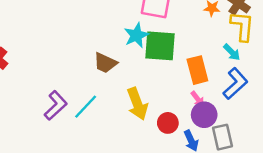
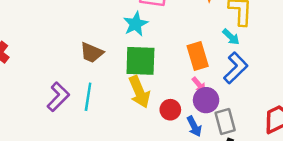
green square: (160, 46) -> (140, 61), moved
brown trapezoid: (105, 63) -> (92, 53), moved
cyan line: (86, 107) -> (88, 97), turned -32

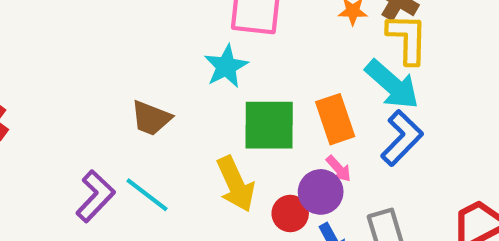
cyan arrow: (231, 37) -> (392, 84), size x1.8
green square: (140, 61) -> (269, 125), moved
cyan line: (88, 97) -> (147, 195), turned -60
purple circle: (206, 100) -> (321, 192), moved

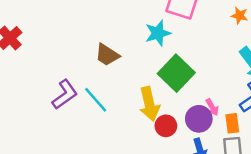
orange rectangle: (335, 119) -> (232, 123), moved, size x0.7
green square: (269, 125) -> (176, 73), turned 32
red circle: (290, 213) -> (166, 126), moved

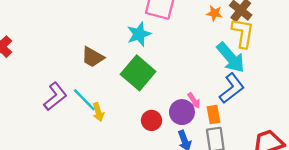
green square: (176, 73) -> (138, 73), moved
yellow arrow: (149, 104) -> (98, 112), moved, size x0.6

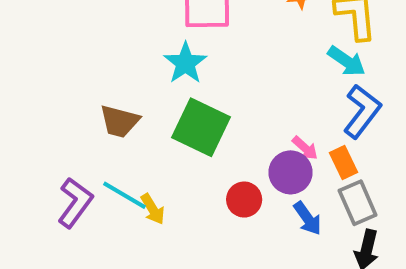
cyan arrow: (231, 58) -> (346, 61), size x0.7

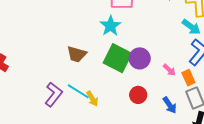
purple circle: (291, 172) -> (140, 58), moved

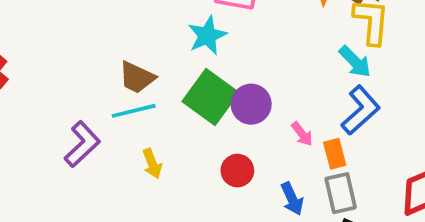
cyan line: (78, 91) -> (134, 111), moved, turned -55

